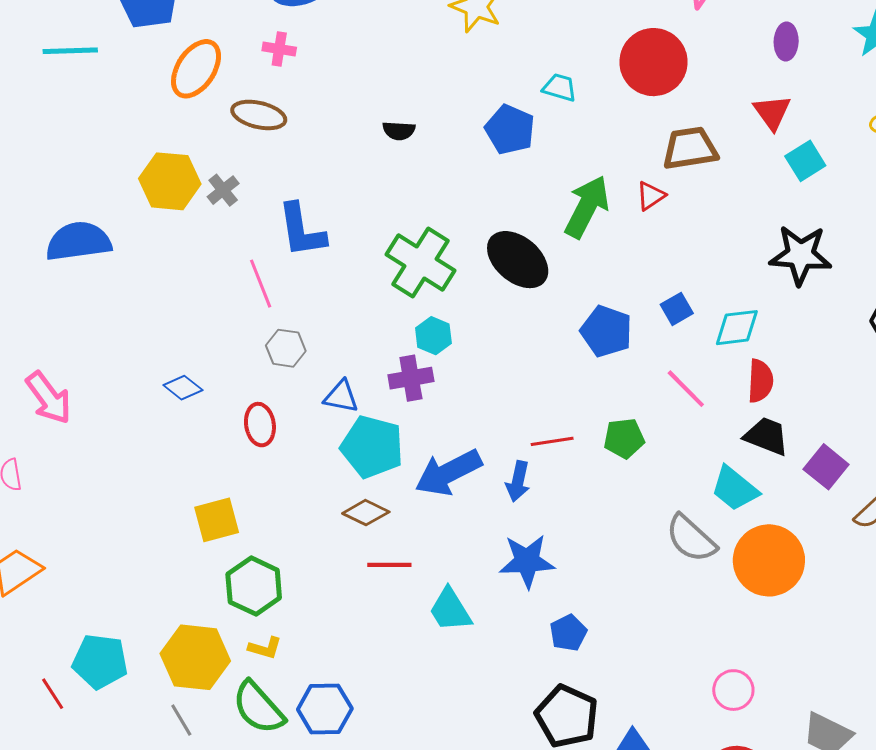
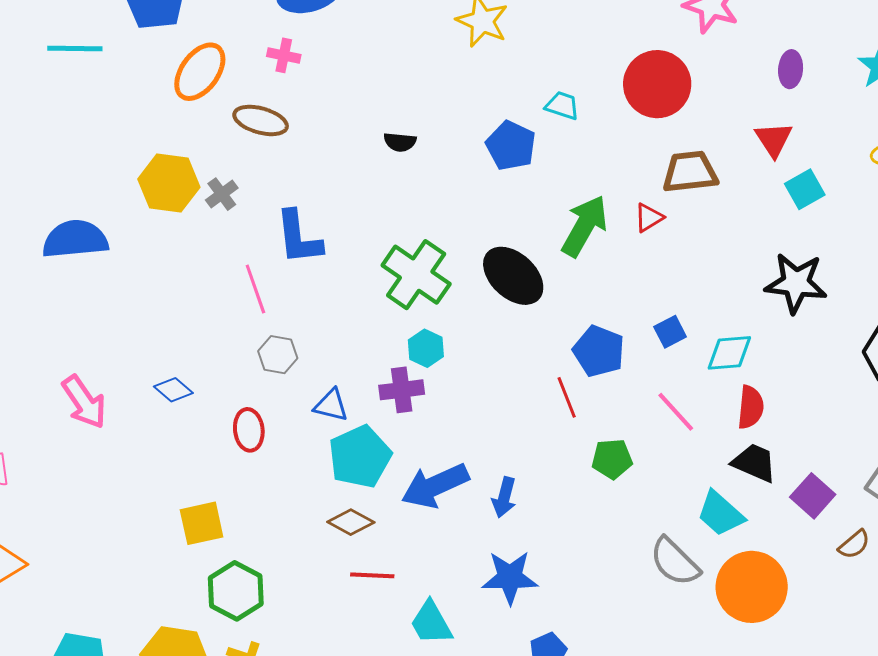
pink arrow: (49, 398) -> (84, 402), moved
red line: (552, 441) -> (567, 397), moved, turned 75
cyan pentagon: (372, 447) -> (360, 457), turned 30

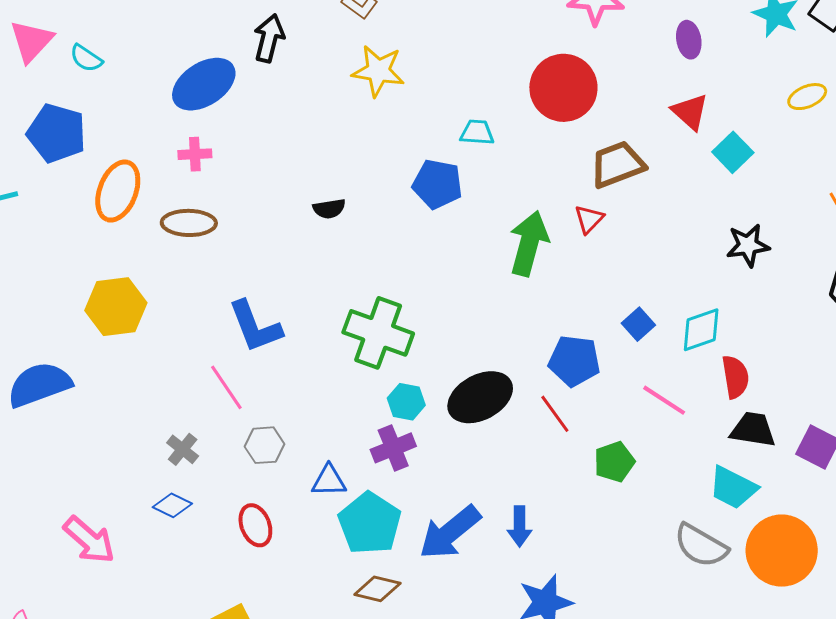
gray cross: (222, 194) -> (183, 449), moved
black ellipse: (513, 276) -> (480, 397), moved, turned -56
black star: (796, 283) -> (748, 245), size x0.7

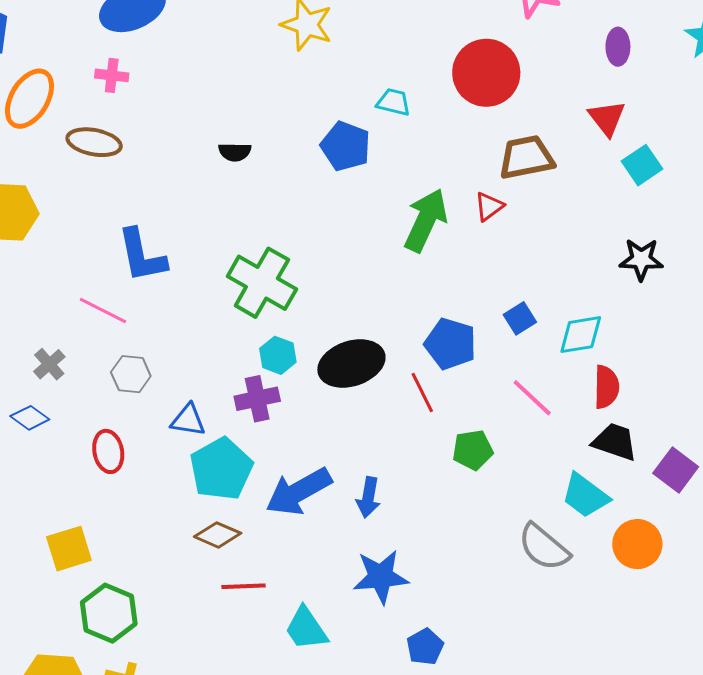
pink line: (226, 387) -> (103, 311), turned -39
orange circle: (782, 551) -> (637, 544), moved, size x0.7

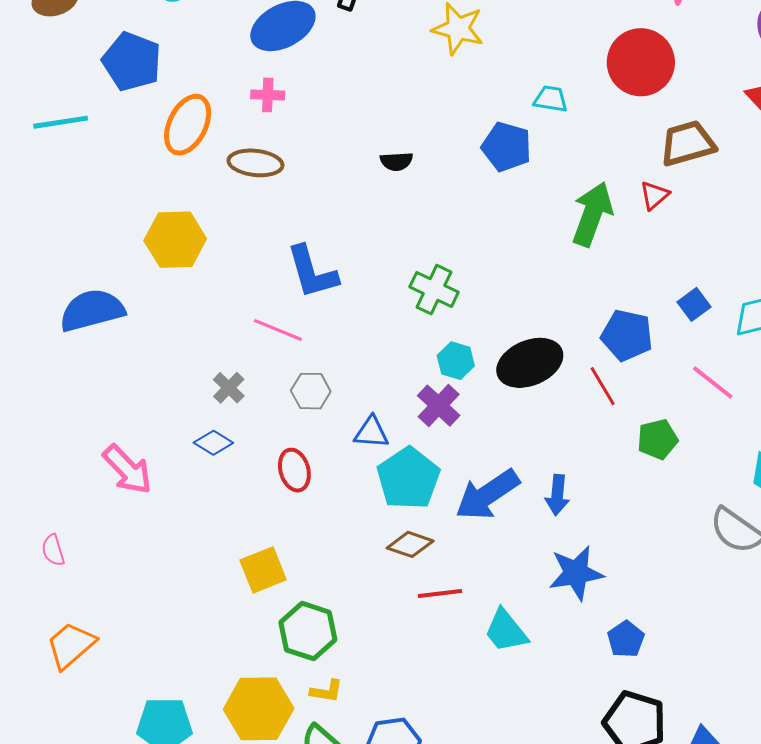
green cross: (262, 283) -> (434, 290), size x0.7
purple cross: (257, 399) -> (439, 406), turned -30

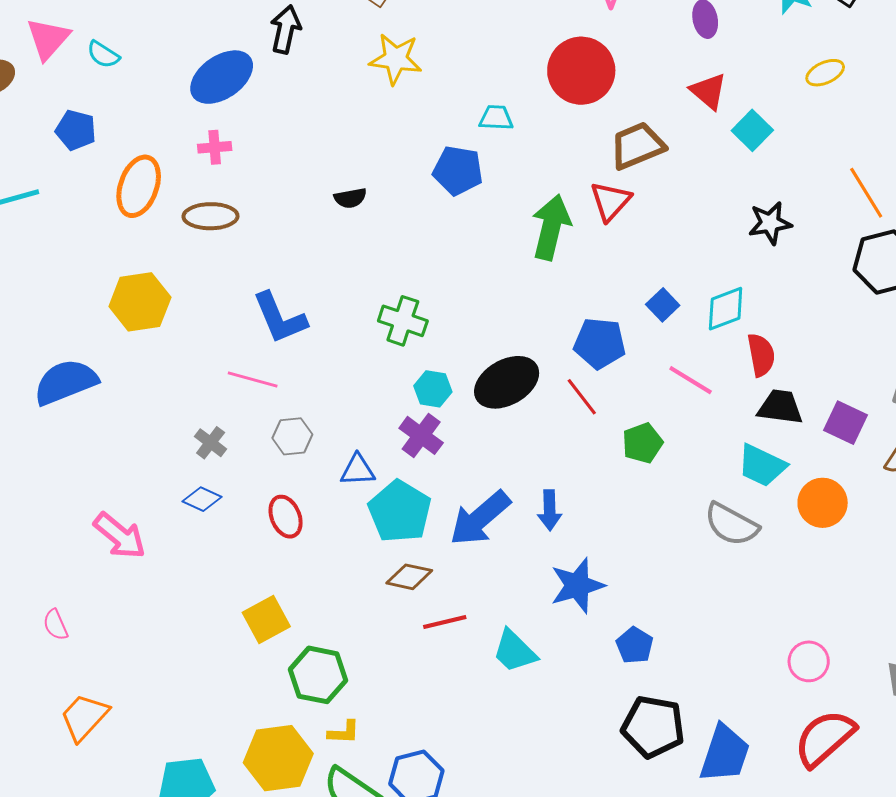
blue pentagon: (132, 61) -> (76, 130), size x0.7
red triangle: (654, 195) -> (610, 201), size x1.4

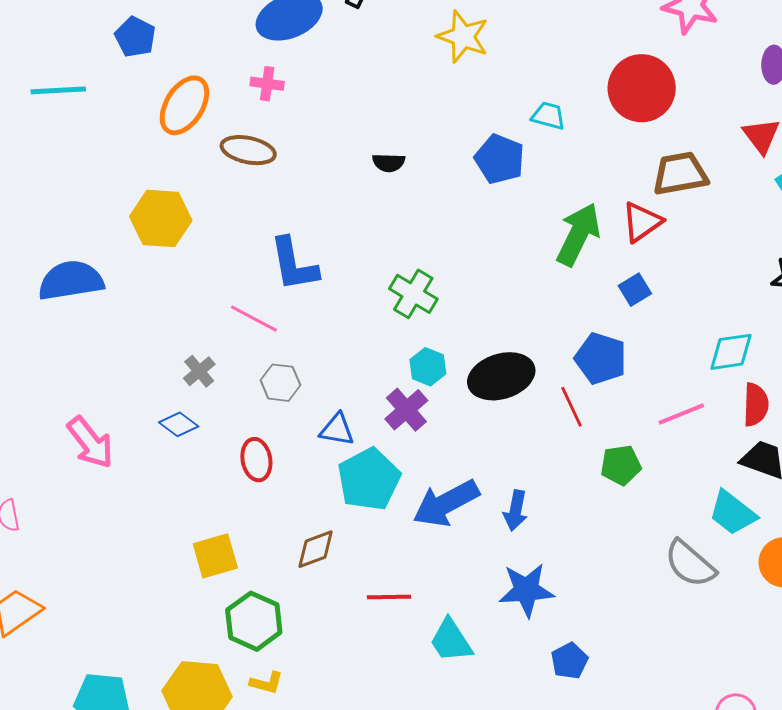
blue square: (663, 305) -> (635, 290), moved
pink line: (691, 380) -> (681, 414), turned -66
brown diamond: (409, 577) -> (316, 549), moved, turned -45

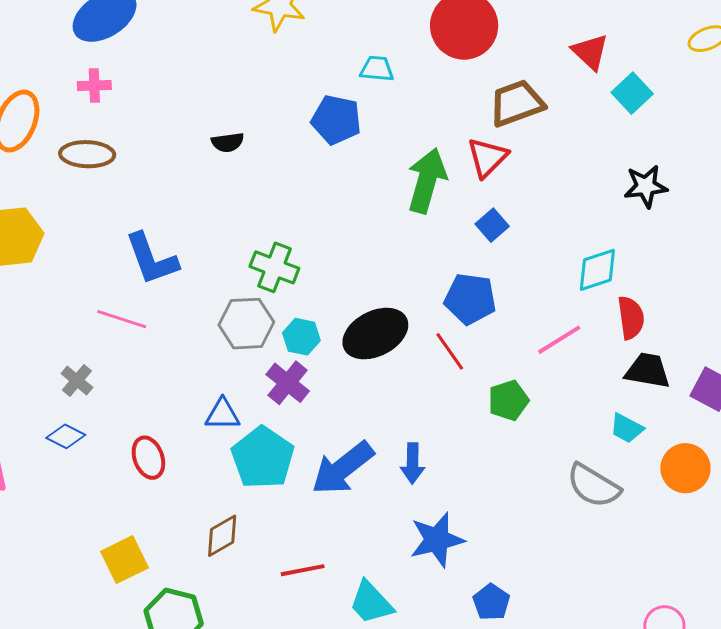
gray hexagon: (280, 383) -> (246, 324), moved, size x1.4
cyan trapezoid: (732, 513) -> (627, 428), size x0.7

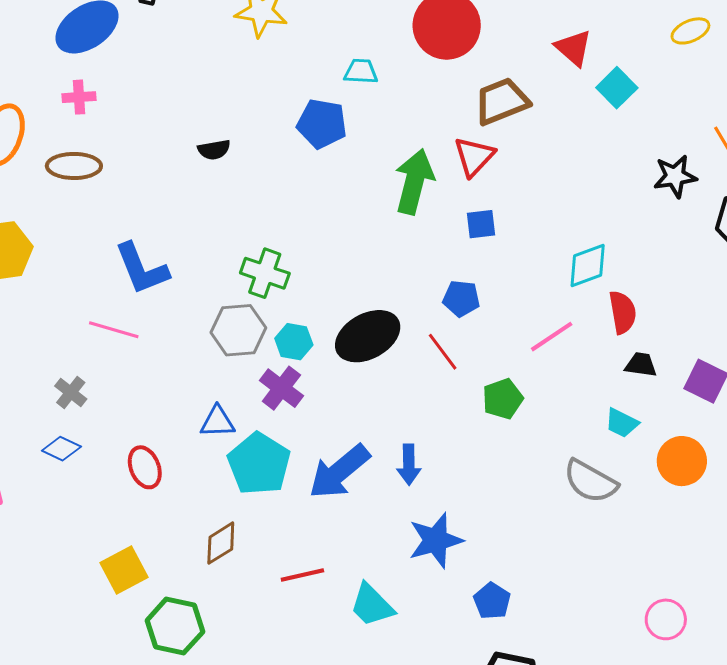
black star: (646, 186) -> (675, 176), moved
blue square: (492, 225) -> (481, 224), turned 36
blue pentagon: (470, 299) -> (461, 298), size x0.7
black trapezoid: (648, 371) -> (641, 365), size x0.7

